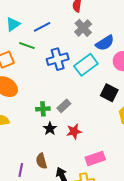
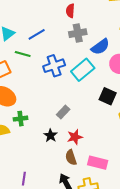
gray cross: (83, 28) -> (78, 33), turned 36
green cross: (43, 109) -> (21, 119), moved
pink rectangle: (95, 158) -> (98, 163), turned 36
brown semicircle: (41, 161) -> (71, 157), moved

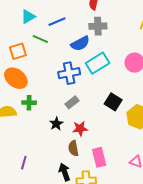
blue semicircle: (100, 47) -> (80, 44), moved
blue cross: (54, 66) -> (69, 73), moved
black square: (108, 96) -> (113, 102), moved
pink rectangle: (98, 163) -> (99, 157), turned 54

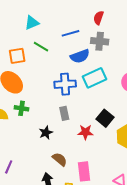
blue line: (57, 22) -> (71, 33), moved
gray rectangle: (72, 102) -> (64, 113), turned -72
red star: (80, 129) -> (85, 132), moved
brown semicircle: (73, 148) -> (60, 159), turned 133

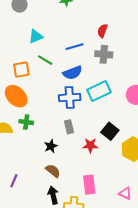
blue semicircle: (80, 56) -> (73, 73), moved
brown semicircle: (60, 159) -> (53, 171), moved

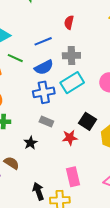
gray cross: (104, 54) -> (71, 56), moved
gray rectangle: (69, 127) -> (46, 121), turned -48
brown semicircle: (53, 171) -> (12, 163), moved

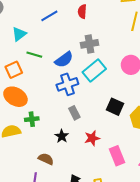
blue line: (43, 41) -> (49, 16), moved
gray rectangle: (46, 121) -> (74, 113), turned 48
red star: (70, 138) -> (92, 138), moved
pink rectangle: (73, 177) -> (117, 156), moved

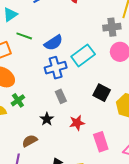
gray cross: (90, 44) -> (112, 27), moved
green cross: (32, 119) -> (18, 100), turned -32
brown semicircle: (46, 159) -> (30, 141), turned -56

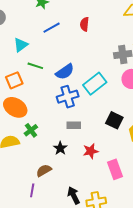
gray rectangle: (61, 96) -> (74, 125), turned -64

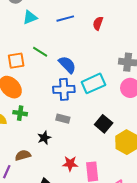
cyan triangle: (21, 45) -> (30, 17), moved
blue semicircle: (65, 72) -> (67, 65), turned -114
green cross: (31, 130) -> (20, 113), turned 32
red star: (91, 151) -> (70, 164), moved

